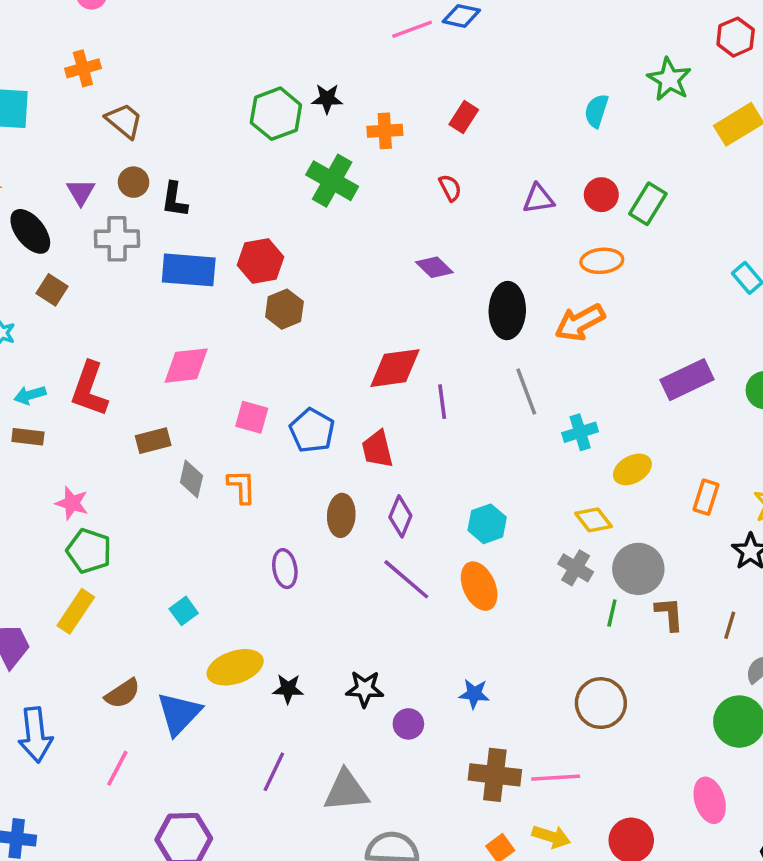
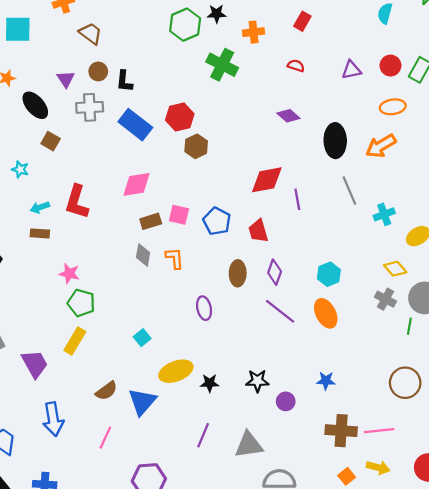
red semicircle: (450, 188) -> (296, 66), turned -42
blue rectangle: (189, 270) -> (135, 125), turned 36
brown rectangle: (153, 441) -> (151, 221), moved

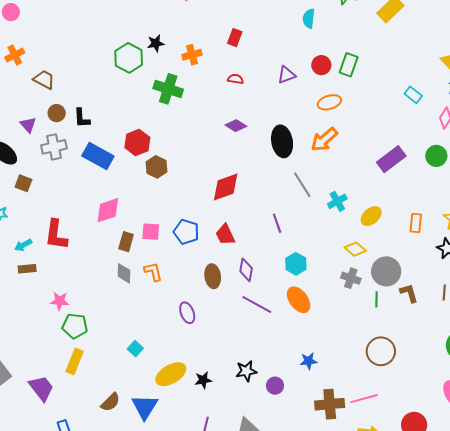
purple line: (297, 199) -> (277, 223), moved
brown rectangle: (151, 221) -> (126, 242), turned -48

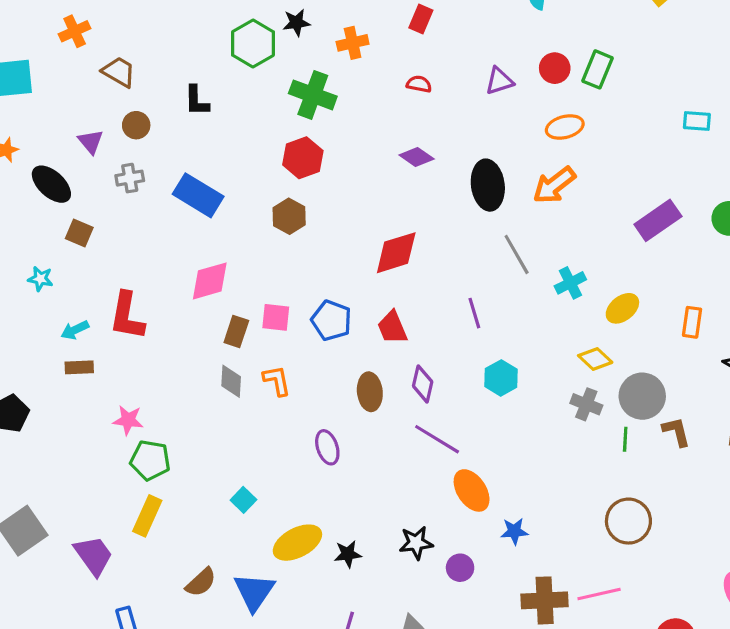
cyan rectangle: (413, 95) -> (697, 121), turned -36
black L-shape: (82, 118) -> (197, 101), moved
red hexagon: (137, 143) -> (303, 158), moved
gray cross: (54, 147) -> (130, 178), size x0.7
orange ellipse: (299, 300) -> (472, 490), moved

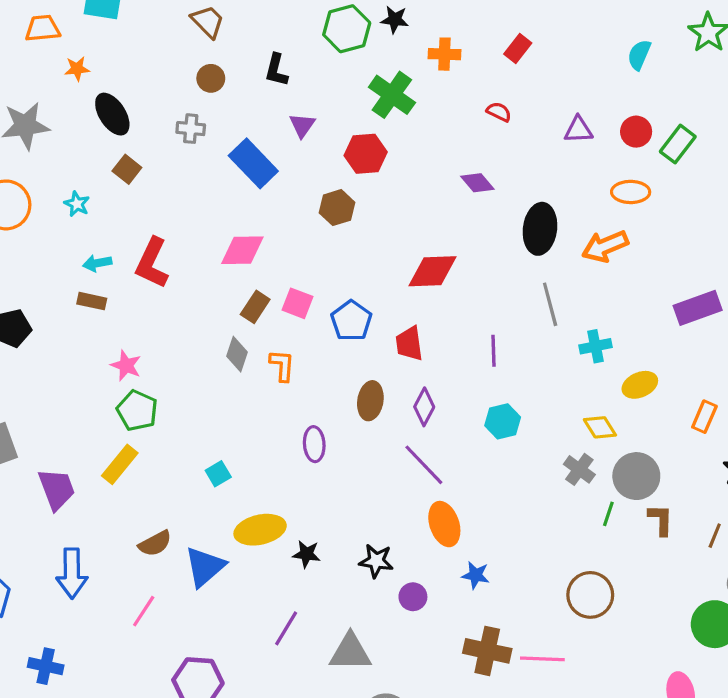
purple triangle: (91, 142) -> (302, 125), moved

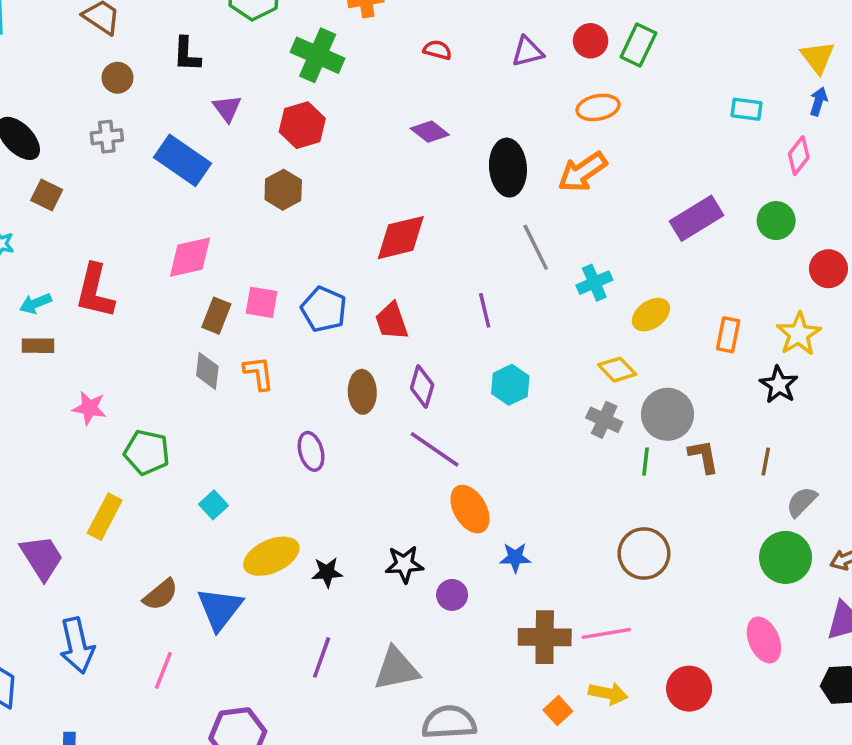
green pentagon: (137, 411) -> (147, 452), moved

